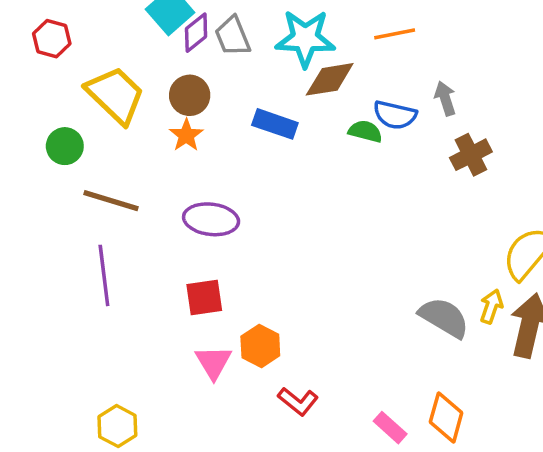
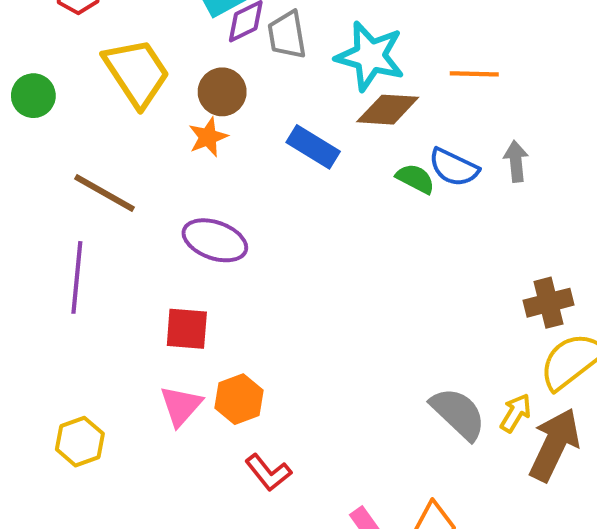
green circle: (65, 146) -> (33, 96), moved
brown cross: (471, 155) -> (548, 303), moved
yellow hexagon: (117, 426) -> (80, 442), moved

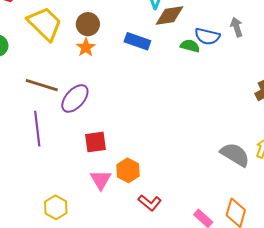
purple ellipse: (215, 240) -> (75, 98), moved, turned -56

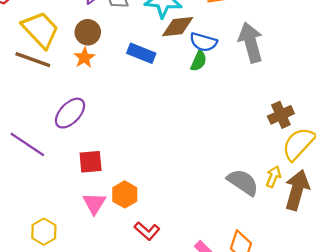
gray arrow: (237, 27) -> (251, 42), size x1.8
blue semicircle: (207, 36) -> (203, 42), moved
green semicircle: (190, 46) -> (199, 61), turned 96
brown line: (42, 85) -> (33, 60), moved
purple line: (37, 129) -> (27, 144), turned -52

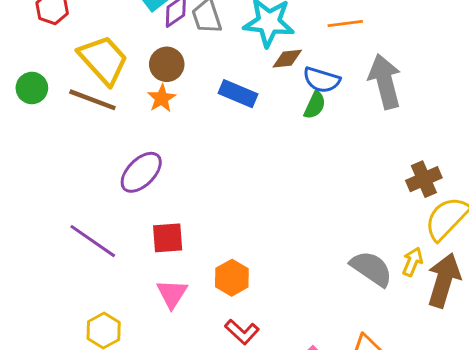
brown diamond: (178, 27) -> (287, 59), size x0.7
purple line: (27, 144) -> (93, 241), moved
orange hexagon: (125, 194) -> (232, 278), moved

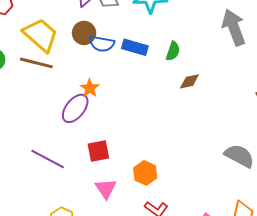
brown diamond: (287, 59) -> (189, 81), moved
blue semicircle: (322, 80) -> (102, 44), moved
orange star: (162, 98) -> (90, 88), moved
green semicircle: (315, 105) -> (173, 51), moved

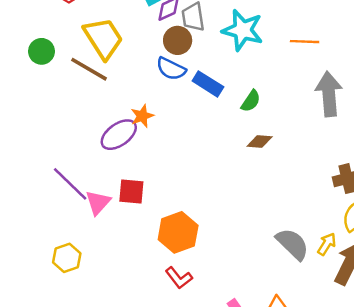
brown circle: (84, 33) -> (178, 40), moved
orange hexagon: (145, 173) -> (178, 232), size x1.4
pink triangle: (106, 189) -> (98, 203), moved

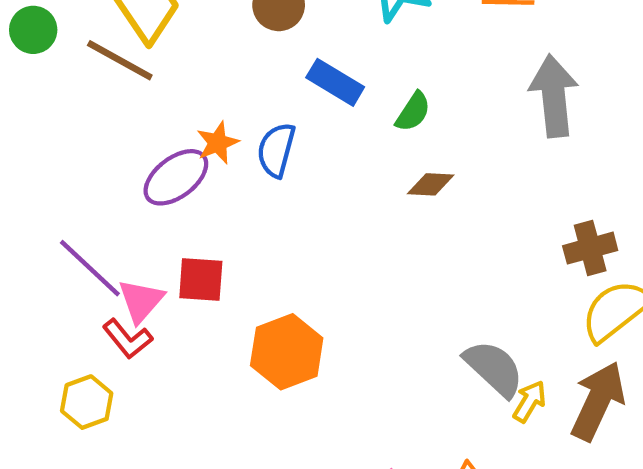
blue semicircle: (171, 69) -> (276, 150), moved, turned 80
yellow arrow: (327, 244) -> (530, 401), moved
red L-shape: (179, 278) -> (127, 339), moved

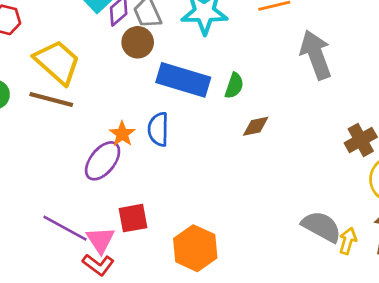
blue rectangle: (335, 82) -> (183, 80), size x1.5

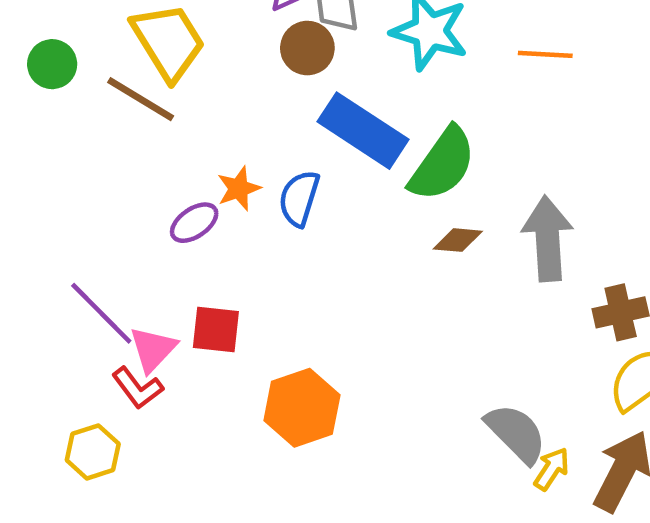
gray arrow: (316, 55) -> (548, 239), moved
green semicircle: (234, 86) -> (442, 164), size x1.8
purple ellipse: (103, 161) -> (194, 223), size x0.7

